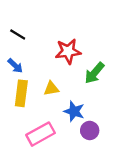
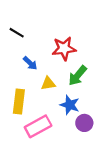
blue arrow: (15, 66) -> (30, 63), moved
green arrow: (94, 73) -> (78, 76), moved
yellow rectangle: (21, 93) -> (19, 102), moved

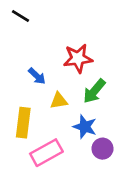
black line: (17, 33) -> (20, 16), moved

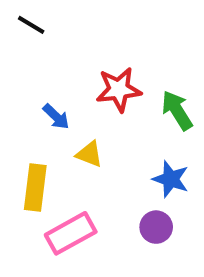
green arrow: (94, 91) -> (177, 110), moved, turned 108
yellow triangle: (59, 101) -> (89, 154), turned 30
blue star: (85, 127) -> (171, 179), moved

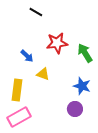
black line: (31, 25) -> (36, 12), moved
pink rectangle: (71, 233) -> (19, 117), moved

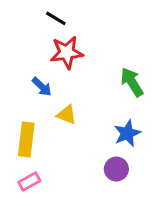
red star: (57, 43) -> (67, 53), moved
blue star: (82, 86) -> (127, 133), turned 30
pink rectangle: (19, 117) -> (29, 181), size x0.6

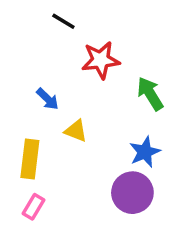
red star: (67, 53) -> (101, 60), moved
purple circle: (116, 169) -> (132, 193), size x1.5
pink rectangle: (29, 181) -> (33, 207), turned -30

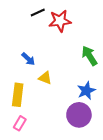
black line: (63, 21) -> (38, 12), turned -56
red star: (101, 60) -> (60, 21), moved

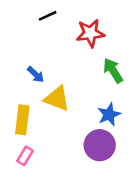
red star: (60, 21) -> (90, 33), moved
yellow triangle: (45, 78) -> (57, 99), size x1.5

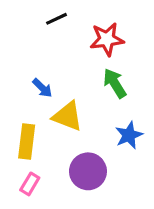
green arrow: (113, 70) -> (115, 83), moved
purple circle: (100, 145) -> (88, 171), moved

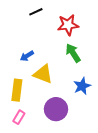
blue arrow: (42, 88) -> (27, 56), turned 104

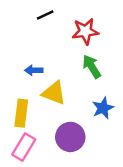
blue arrow: (27, 56) -> (34, 70), turned 32
pink rectangle: (19, 117) -> (24, 147), size x1.5

